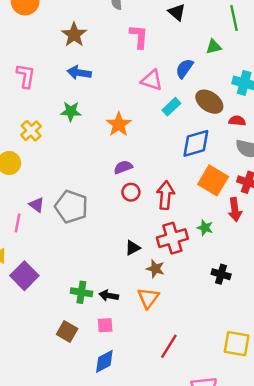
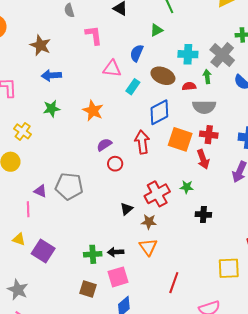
red arrow: (166, 195) -> (142, 142), moved
green star: (205, 228) -> (187, 187), moved
pink square: (105, 325) -> (118, 277), size x1.5

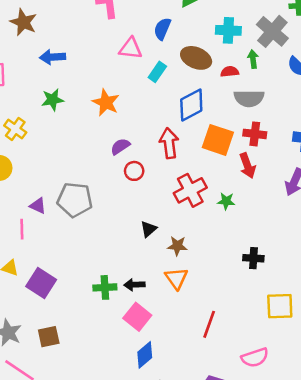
brown star: (40, 45) -> (23, 22), moved
red cross: (157, 194) -> (190, 190), moved
black cross: (203, 214) -> (253, 258), moved
pink square: (118, 277) -> (137, 317), turned -35
brown square: (88, 289) -> (49, 337), moved, turned -30

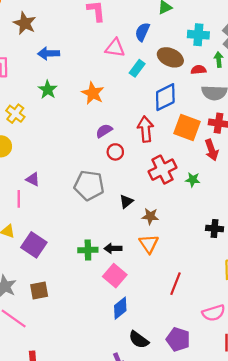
green star: (53, 100) -> (48, 90), turned -30
gray pentagon: (75, 200) -> (89, 185), moved

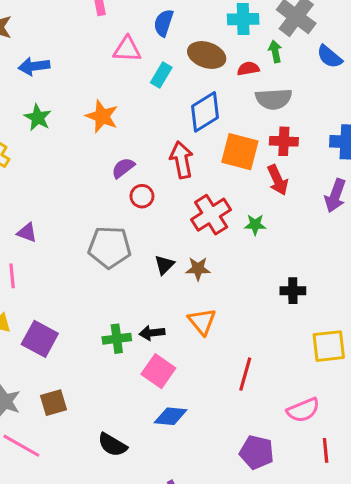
purple triangle: (33, 179) -> (27, 233), moved
brown star: (150, 216) -> (198, 269), moved
blue diamond: (120, 308) -> (171, 416), turned 50
black semicircle: (139, 340) -> (112, 445), moved

